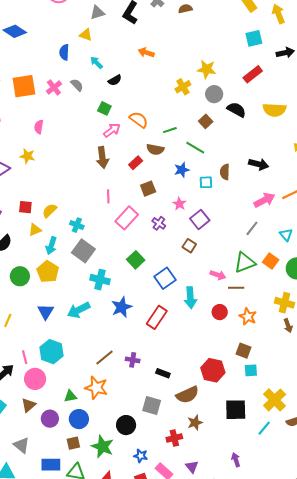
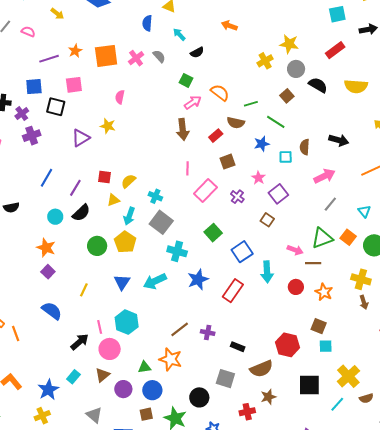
pink arrow: (264, 200) -> (324, 176), moved

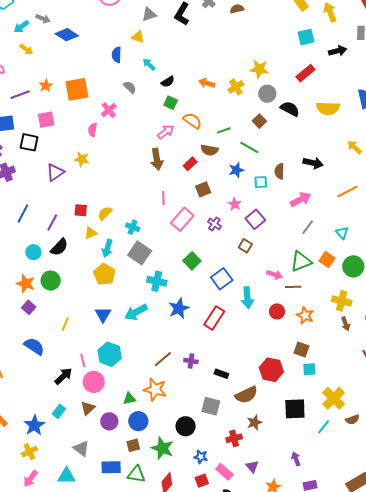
orange arrow: (229, 26) -> (207, 83), moved
pink cross: (136, 58) -> (109, 110), moved
green square: (186, 80) -> (171, 103), moved
green circle: (97, 246) -> (51, 281), moved

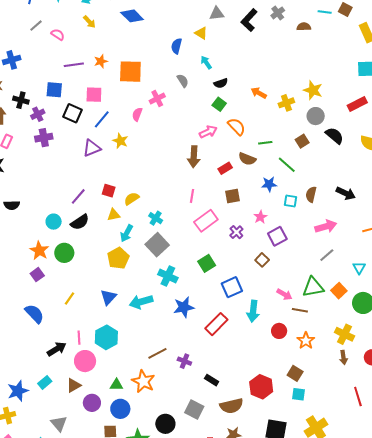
blue line: (23, 214) -> (102, 119), moved

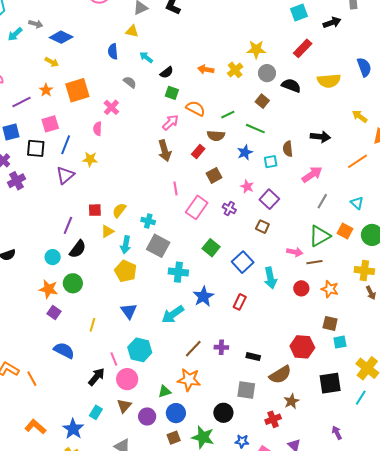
yellow arrow: (89, 22) -> (52, 62), moved
cyan arrow: (141, 302) -> (173, 314), moved
red rectangle: (216, 324) -> (240, 302), size x0.7

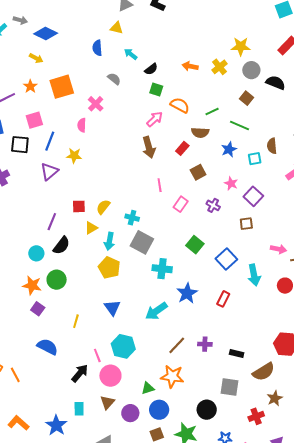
pink rectangle: (197, 207) -> (181, 204), size x0.7
brown square: (262, 227) -> (246, 224), turned -32
cyan rectangle: (96, 412) -> (79, 409), turned -32

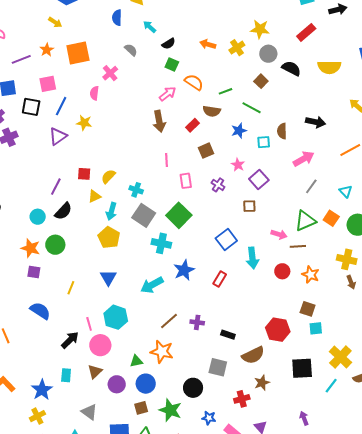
pink rectangle: (181, 204) -> (186, 181), turned -49
green square: (195, 245) -> (179, 215), moved, size x1.4
purple square: (38, 309) -> (34, 272), turned -32

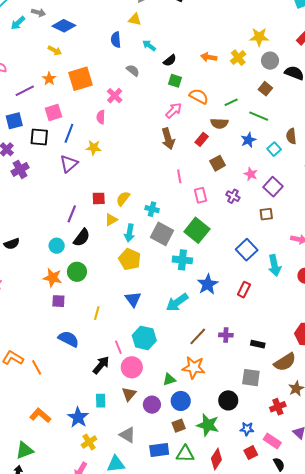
cyan square: (264, 142) -> (274, 149), turned -32
yellow cross: (37, 416) -> (89, 442), moved

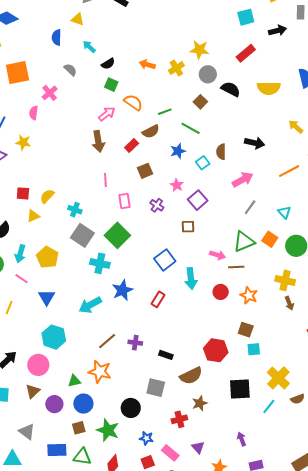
brown semicircle: (219, 123) -> (151, 131), turned -36
cyan arrow: (130, 233) -> (20, 254), moved
pink line: (118, 347) -> (22, 279), moved, turned -40

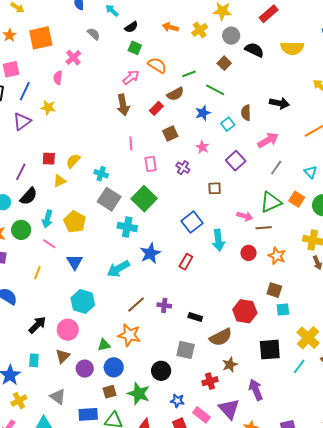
purple square: (198, 200) -> (236, 161), moved
purple arrow: (242, 439) -> (256, 390), moved, size x1.5
purple triangle: (198, 447) -> (229, 409), size x1.6

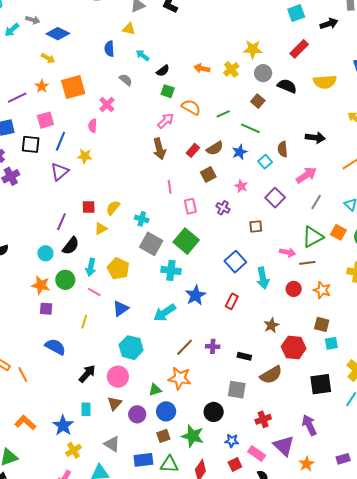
brown semicircle: (175, 94) -> (215, 148), moved
blue triangle: (75, 262) -> (121, 309), turned 30
brown star: (230, 365) -> (271, 325), moved

